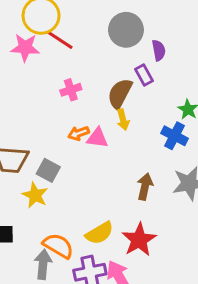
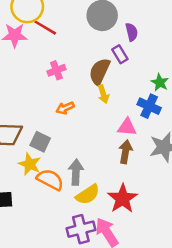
pink triangle: (97, 138) -> (127, 127), moved
orange semicircle: (58, 246) -> (50, 180), moved
gray arrow: (43, 264) -> (76, 172), moved

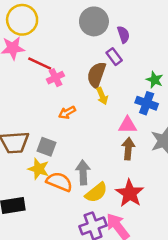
red line: (44, 27) -> (40, 64), moved

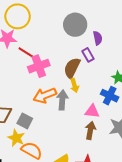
pink cross: (55, 78) -> (39, 66), size x1.5
orange arrow: (67, 113) -> (45, 95), size x1.6
gray arrow: (83, 172) -> (62, 100), moved

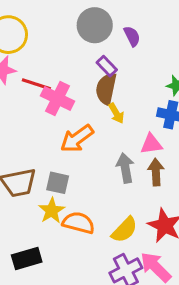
purple rectangle: (88, 55) -> (107, 66), moved
pink cross: (39, 66) -> (57, 99), turned -30
gray arrow: (62, 100) -> (125, 168), moved
yellow star: (16, 138) -> (52, 211), turned 30

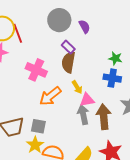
red line: (36, 84) -> (18, 33), moved, turned 54
yellow arrow: (116, 113) -> (77, 87), moved
pink triangle: (151, 144) -> (87, 100), moved
brown arrow: (156, 172) -> (104, 117), size x1.4

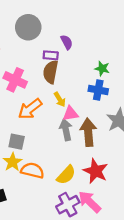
gray circle: (59, 20) -> (28, 27), moved
purple semicircle: (84, 27) -> (67, 42), moved
purple rectangle: (68, 47) -> (51, 55), turned -40

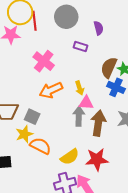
purple semicircle: (67, 42) -> (99, 28), moved
brown semicircle: (51, 72) -> (109, 68), moved
red star: (96, 171) -> (97, 159), turned 30

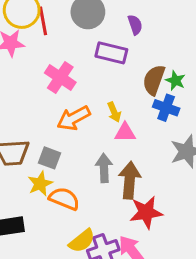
purple rectangle: (81, 47) -> (111, 53), size x1.5
gray arrow: (79, 116) -> (104, 168), moved
brown arrow: (98, 123) -> (130, 180), moved
yellow semicircle: (70, 157) -> (82, 241), moved

